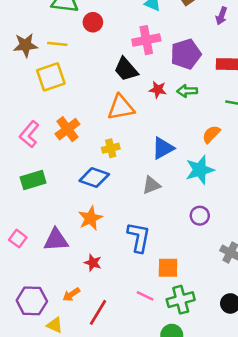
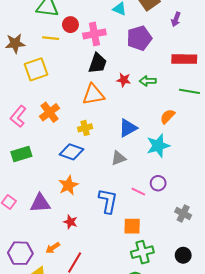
pink cross: (146, 40) -> (94, 34), moved
yellow line: (57, 44) -> (51, 38), moved
purple pentagon: (186, 54) -> (139, 38), moved
black trapezoid: (126, 69) -> (98, 63), turned -120
pink line: (145, 296) -> (138, 192), moved

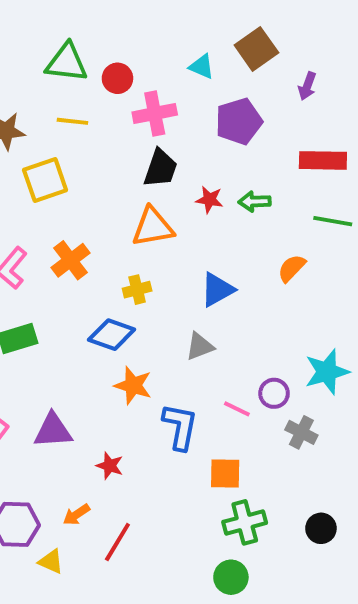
red circle: (70, 25) -> (117, 78), moved
cyan star: (158, 146) -> (327, 372), moved
orange star: (68, 185) -> (133, 385), moved, turned -30
gray cross: (183, 213) -> (301, 432), moved

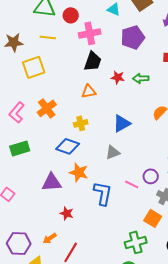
orange triangle: (153, 227) -> (89, 91), size x0.7
purple triangle: (53, 430) -> (52, 182), moved
orange square: (225, 474) -> (153, 218), moved, turned 30

